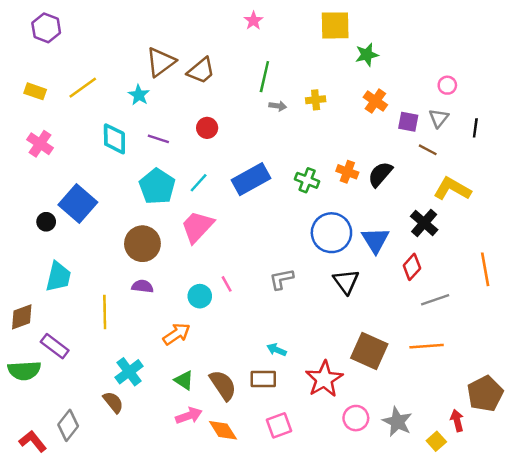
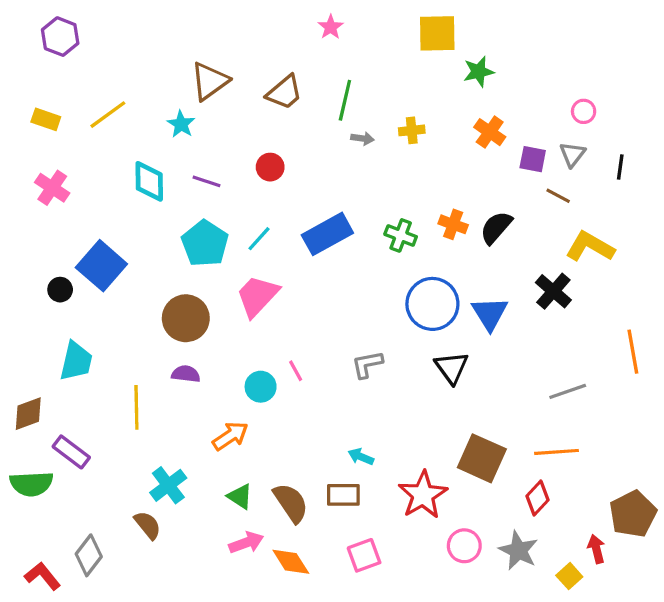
brown trapezoid: (201, 71) -> (284, 92), moved
red diamond: (412, 267) -> (537, 498), moved

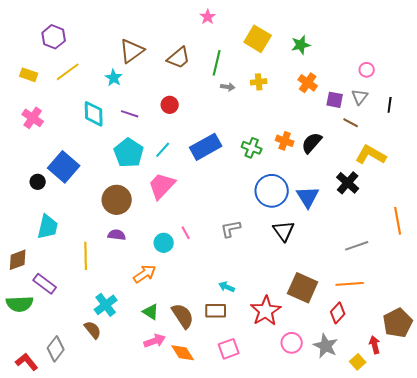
yellow square: (437, 33) -> (258, 39), moved, turned 32
purple hexagon: (60, 37) -> (54, 37), moved

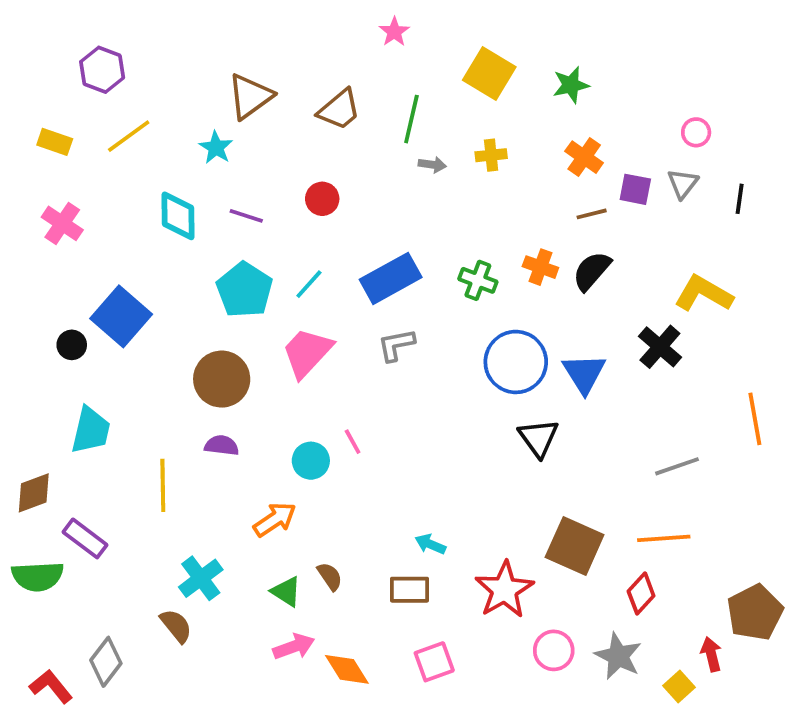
brown line: (351, 123) -> (592, 214), moved, turned -42
gray L-shape: (231, 229) -> (396, 345), moved
brown semicircle: (183, 316) -> (330, 576), moved, size x0.6

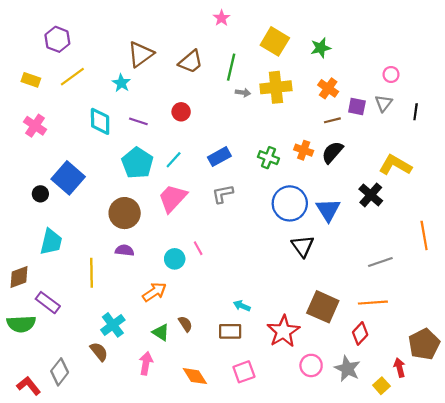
yellow cross: (491, 155) -> (276, 87), size x1.8
blue rectangle: (391, 278) -> (219, 157), size x0.7
pink arrow: (294, 647) -> (146, 363), moved, turned -60

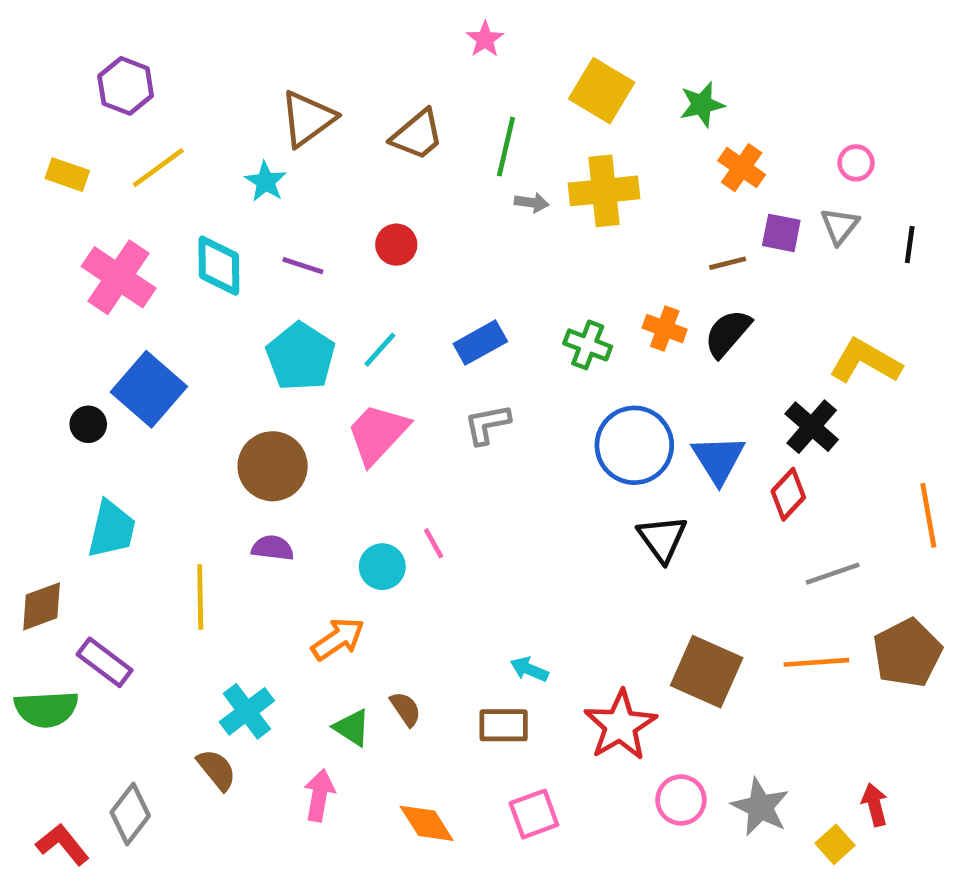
orange cross: (328, 88) -> (742, 168), moved
pink cross: (35, 126) -> (119, 277), moved, size x1.4
red diamond: (360, 333) -> (788, 494), moved
brown pentagon: (424, 344) -> (907, 653), moved

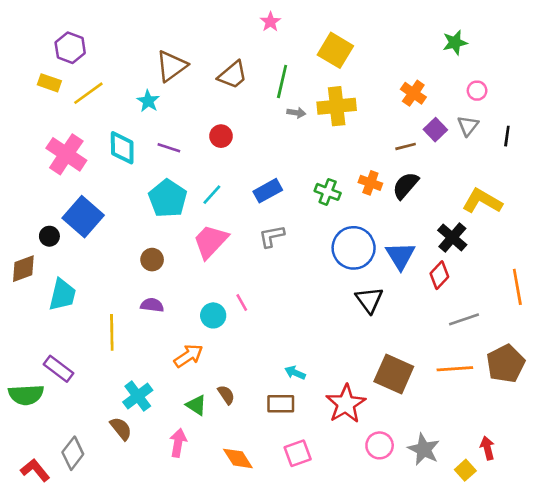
green star: (702, 105) -> (455, 43), moved
yellow rectangle: (67, 175) -> (49, 83), moved
purple square: (781, 233) -> (435, 130), turned 35
brown circle: (273, 466) -> (152, 260), size x0.6
brown diamond: (42, 606) -> (23, 269), moved

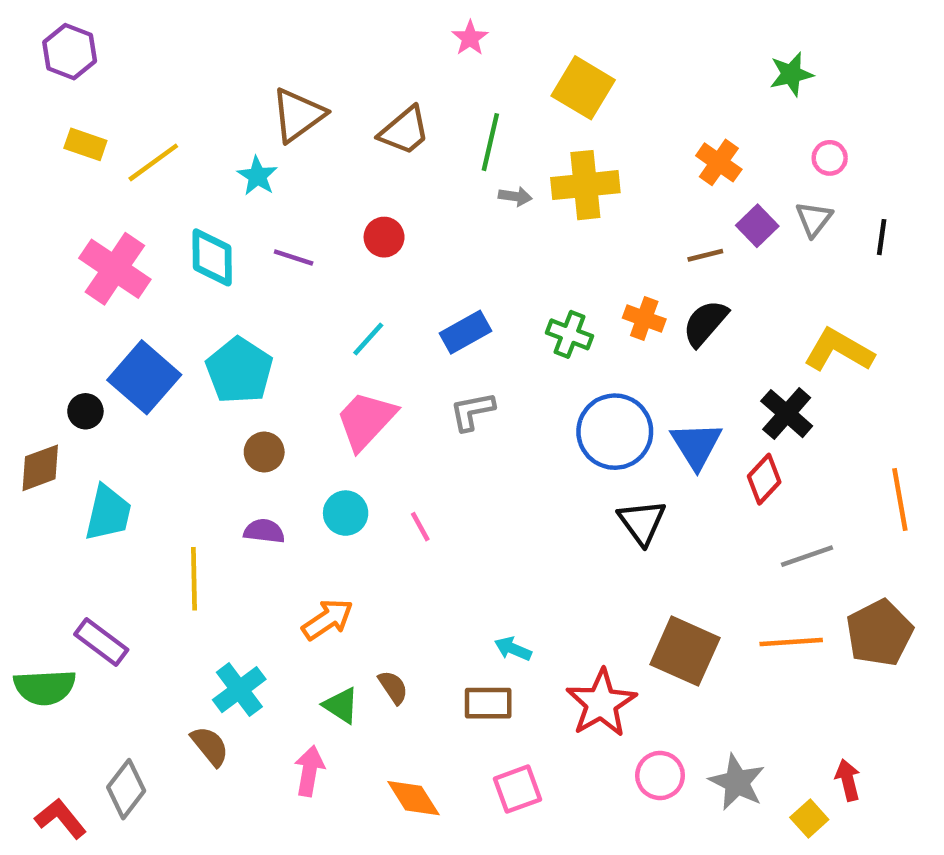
purple hexagon: (70, 48) -> (70, 52), moved
cyan pentagon: (168, 198) -> (239, 371), moved
cyan circle: (213, 315) -> (346, 513), moved

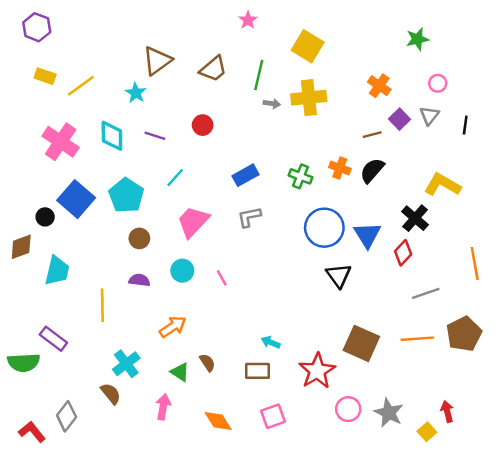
cyan line: (368, 339) -> (175, 178), moved

